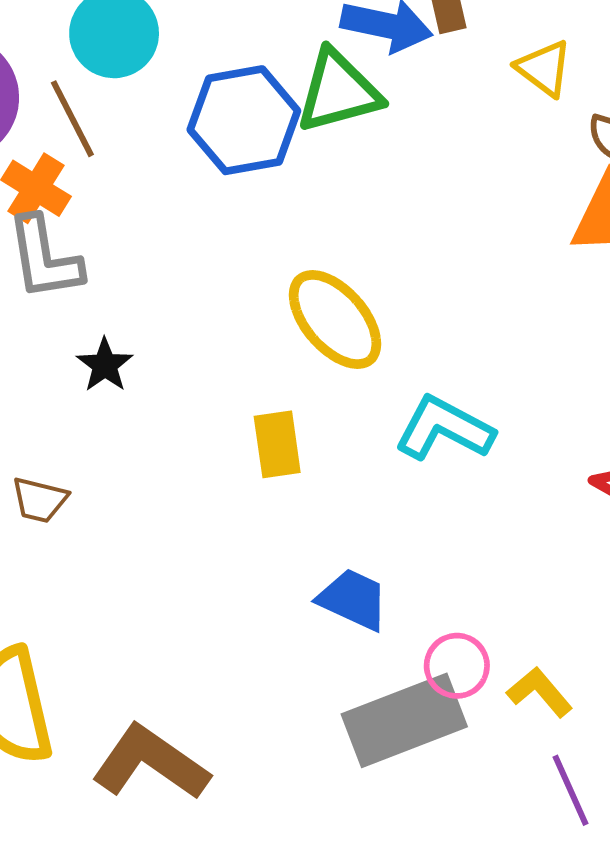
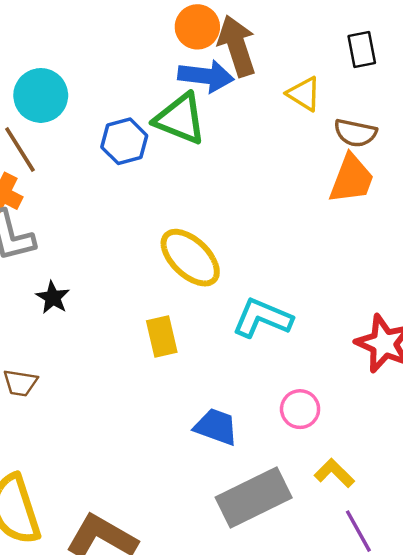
green triangle: (338, 91) -> (180, 119), turned 42
blue hexagon: (244, 120) -> (124, 141), size x0.7
pink circle: (457, 666) -> (300, 409), moved

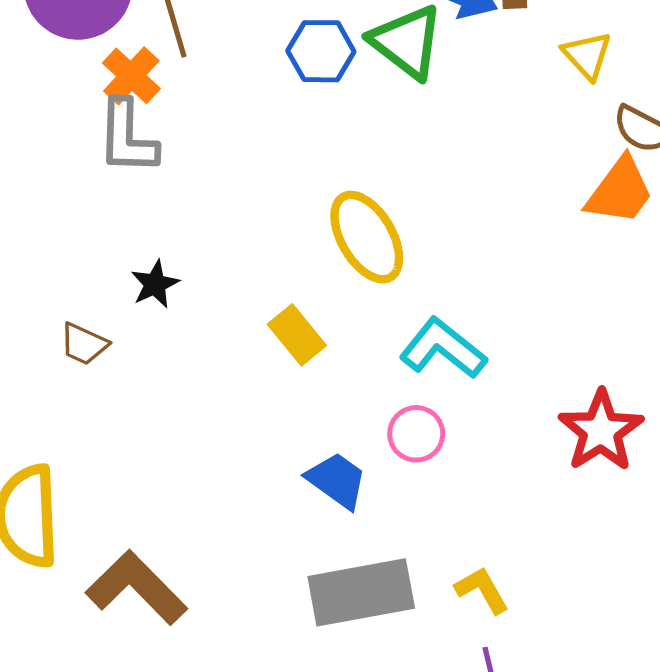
black star: (53, 297) -> (155, 284), moved
yellow rectangle: (162, 337) -> (297, 335), turned -42
pink circle: (300, 409) -> (416, 434), moved

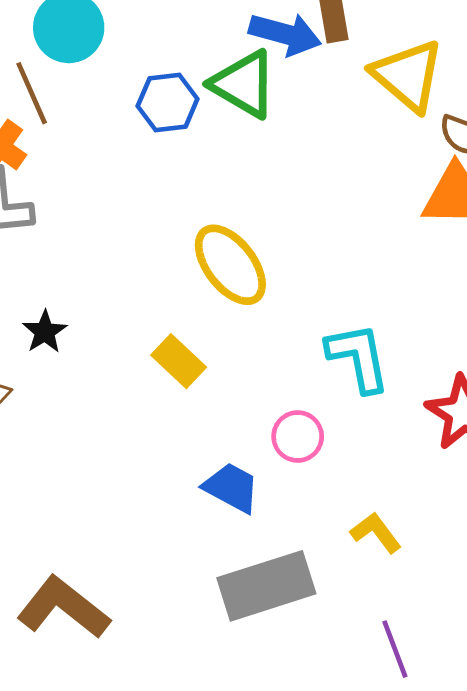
yellow triangle: (587, 55) -> (408, 75), size x1.6
cyan L-shape: (443, 348) -> (358, 357), moved, turned 48
yellow L-shape: (482, 590) -> (376, 533), moved

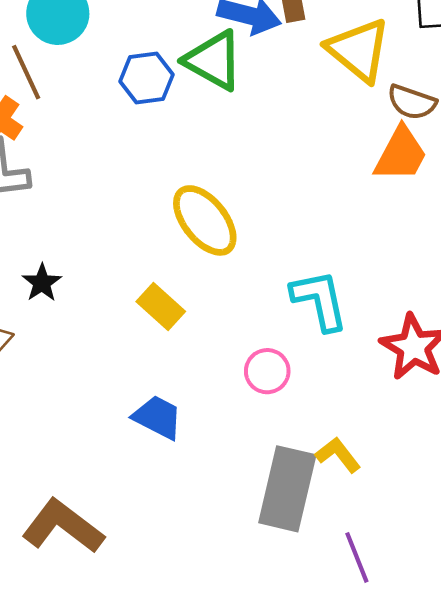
blue trapezoid: (231, 488) -> (158, 417), moved
gray rectangle: (266, 586) -> (287, 489), moved, turned -58

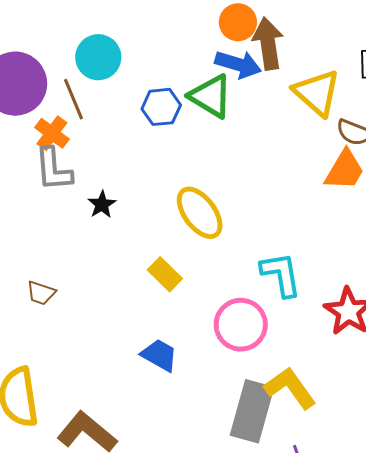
black star: (42, 283) -> (102, 204), moved
pink circle: (267, 371) -> (241, 325), size x1.6
yellow L-shape: (338, 455) -> (290, 388), size x1.6

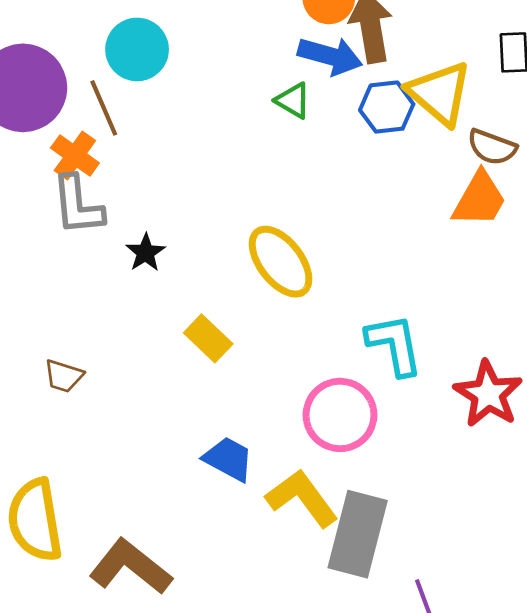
green triangle: (211, 96) -> (293, 100), size x0.6
blue hexagon: (161, 107) -> (387, 107), moved
yellow rectangle: (165, 274) -> (208, 338), moved
yellow L-shape: (290, 388) -> (302, 498), moved

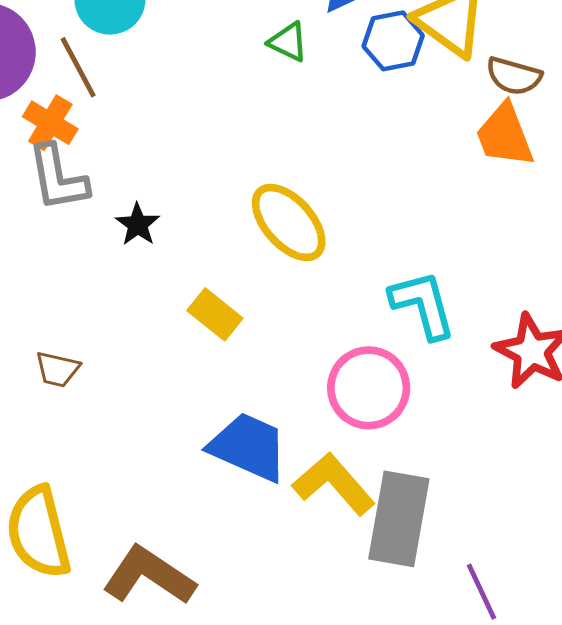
orange trapezoid: (480, 199) -> (505, 135), turned 134
blue trapezoid: (228, 459) -> (248, 447), size x1.4

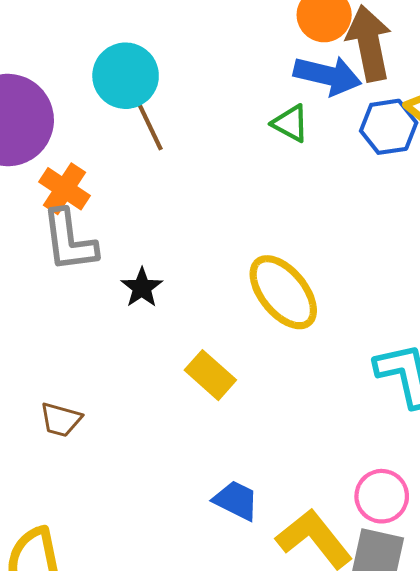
brown line: (78, 67) -> (148, 122), moved
pink circle: (369, 388) -> (382, 496), moved, size x0.7
blue trapezoid: (248, 447) -> (236, 500), size x0.6

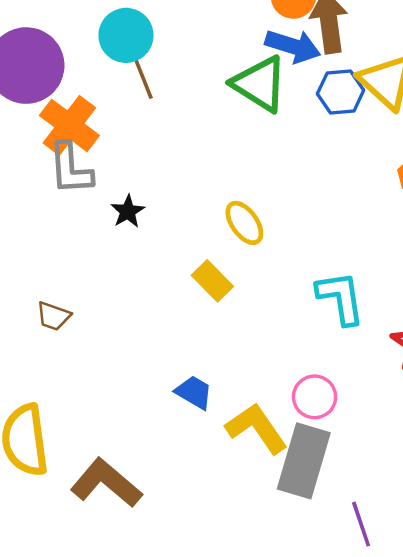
green triangle: (290, 123) -> (260, 84), size x1.8
orange cross: (65, 189) -> (69, 125), size x1.4
yellow ellipse: (283, 292) -> (244, 223), size x0.7
yellow rectangle: (210, 375) -> (212, 281), moved

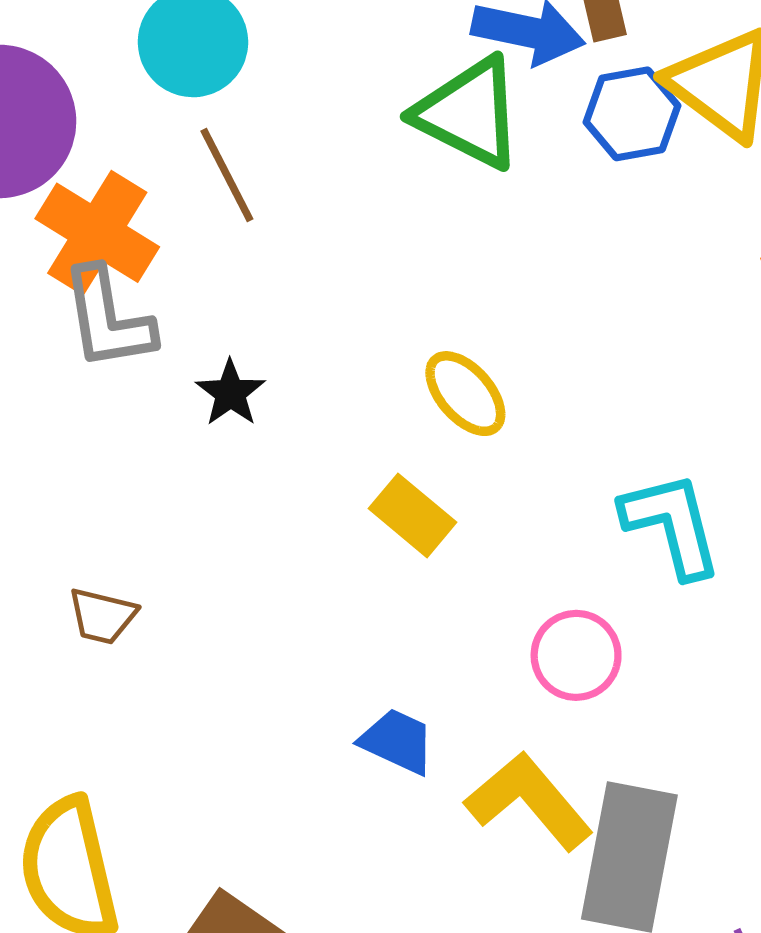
brown line: (142, 75) -> (227, 175), moved
pink circle: (315, 397) -> (576, 655), moved

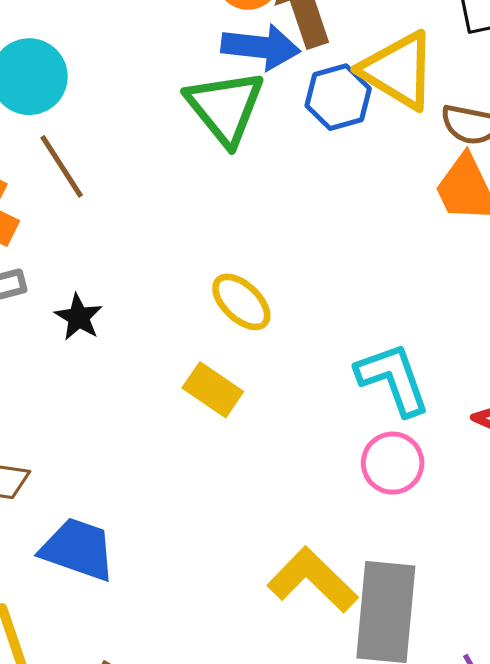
green triangle: (469, 113) -> (225, 107), turned 30
pink circle: (576, 655) -> (393, 463), moved
blue trapezoid: (397, 741) -> (78, 549), moved, size x1.4

